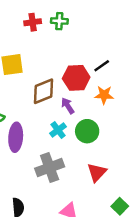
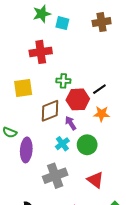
green cross: (59, 21) -> (63, 81), moved
red cross: (33, 22) -> (41, 52), size x1.5
red triangle: (97, 172) -> (95, 180), turned -36

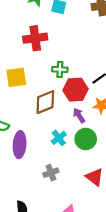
purple arrow: (71, 123) -> (79, 115), moved
gray cross: (55, 176) -> (51, 173), size x0.6

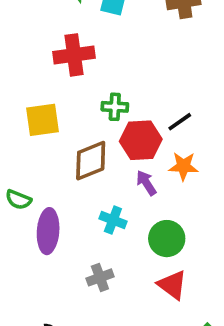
cyan cross: (59, 138) -> (113, 220), turned -32
green circle: (86, 139) -> (167, 239), moved

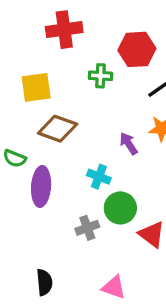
red hexagon: (141, 140) -> (137, 49), moved
brown diamond: (91, 161) -> (58, 129), moved, turned 42
green circle: (167, 239) -> (120, 208), moved

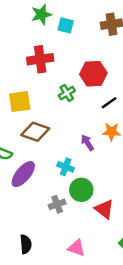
green cross: (101, 76) -> (67, 93), turned -35
purple ellipse: (41, 187) -> (23, 174), turned 36

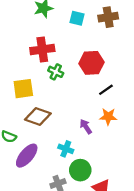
cyan square: (66, 25) -> (77, 18), moved
green cross: (67, 93) -> (56, 72), moved, turned -32

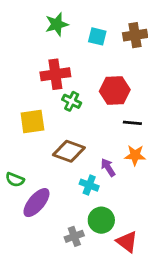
black line: (106, 90) -> (132, 123), turned 40
brown diamond: (38, 117) -> (69, 151), moved
cyan cross: (66, 149) -> (89, 185), moved

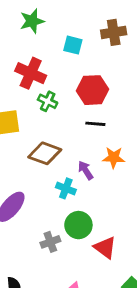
cyan square: (97, 36) -> (73, 45), moved
red cross: (55, 74) -> (31, 73), turned 32
black line: (132, 123) -> (95, 124), moved

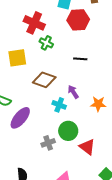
red hexagon: (93, 90) -> (78, 20), moved
orange star: (114, 158) -> (98, 104), moved

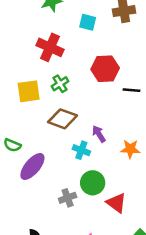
red hexagon: (78, 20) -> (105, 69), moved
green cross: (46, 43) -> (60, 84), moved, turned 32
black line: (80, 59) -> (131, 90), moved

